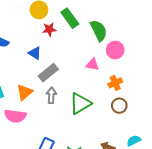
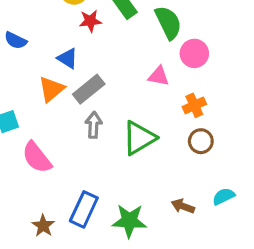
orange triangle: (25, 92) -> (51, 89), moved
pink semicircle: (15, 116) -> (37, 157), turned 45

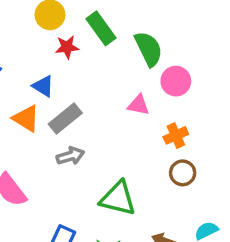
orange triangle: (51, 89) -> (26, 118), turned -48
gray arrow: (94, 125) -> (70, 156), turned 70
green triangle: (139, 138) -> (118, 198), moved, turned 45

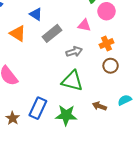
blue triangle: (43, 86) -> (36, 14), moved
gray rectangle: (65, 118) -> (52, 33), moved
gray arrow: (70, 156) -> (74, 52), moved

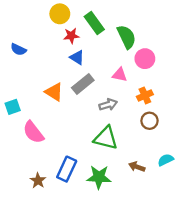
blue triangle: (36, 14) -> (77, 57), moved
orange triangle: (18, 33) -> (54, 92), moved

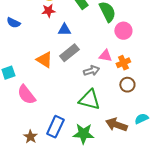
red star: (71, 36) -> (48, 11), moved
blue triangle: (77, 57) -> (64, 30), turned -32
pink triangle: (120, 75) -> (105, 56), moved
brown arrow: (137, 167) -> (116, 125), size x1.5

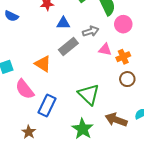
orange triangle: (44, 60) -> (43, 64), moved
gray arrow: (91, 71) -> (91, 31), moved
green triangle: (89, 100) -> (89, 94), turned 30
blue rectangle: (55, 127) -> (47, 106), moved
green star: (83, 134) -> (83, 129), turned 30

